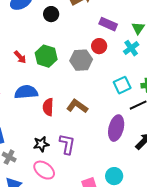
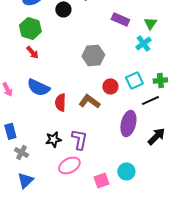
red circle: (99, 46) -> (110, 86), moved
green hexagon: (46, 56) -> (30, 28), moved
blue semicircle: (26, 92) -> (38, 87), turned -150
pink ellipse: (44, 170) -> (69, 165), moved, turned -65

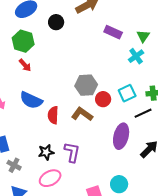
gray hexagon: (93, 55) -> (86, 85), moved
pink ellipse: (69, 165) -> (50, 178), moved

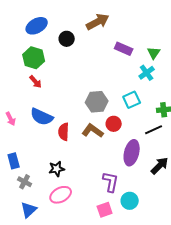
cyan square: (127, 93) -> (132, 100), moved
red circle: (103, 99) -> (114, 124), moved
purple L-shape: (72, 152) -> (111, 182), moved

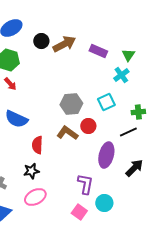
brown arrow: (98, 22) -> (64, 44), moved
red semicircle: (64, 132) -> (37, 145), moved
pink square: (105, 210) -> (79, 212), turned -35

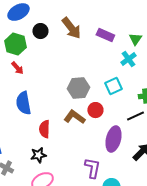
black circle: (41, 41) -> (40, 31), moved
brown arrow: (64, 44) -> (71, 28), turned 80
blue semicircle: (16, 119) -> (23, 103), turned 55

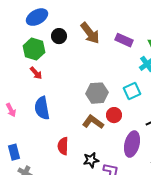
red semicircle: (44, 129) -> (63, 146), moved
black star: (38, 155) -> (91, 160), moved

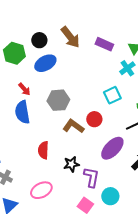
blue ellipse: (37, 17) -> (45, 63), moved
red arrow: (36, 73) -> (24, 89), moved
gray hexagon: (97, 93) -> (58, 100), moved
purple ellipse: (132, 144) -> (112, 148), turned 30

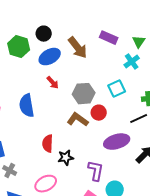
brown arrow: (70, 37) -> (78, 48), moved
red arrow: (24, 89) -> (53, 83), moved
gray hexagon: (58, 100) -> (84, 94), moved
purple ellipse: (112, 148) -> (117, 142), turned 30
black star: (71, 164) -> (66, 158), moved

